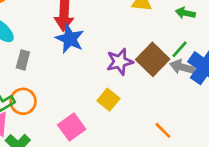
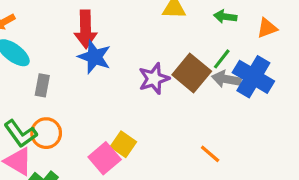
yellow square: (108, 100) -> (123, 144), moved

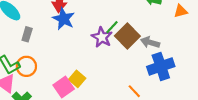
green line: (222, 59) -> (112, 27), moved
blue cross: (253, 77) -> (161, 66), moved, turned 35
purple star: (154, 79) -> (102, 37), turned -30

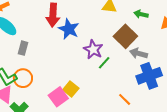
blue star: (64, 19) -> (69, 29), moved
green line: (112, 27) -> (104, 63), moved
brown square: (127, 36) -> (125, 36), moved

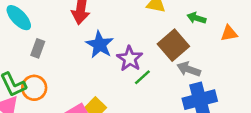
blue star: (69, 29) -> (100, 45), moved

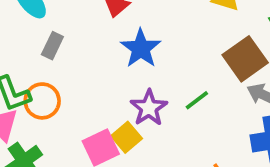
purple star: (130, 59) -> (149, 108), moved

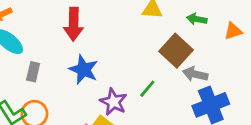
blue star: (141, 48) -> (84, 70), moved

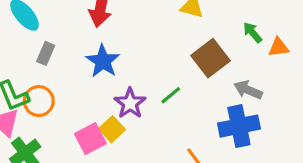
green arrow: (197, 19) -> (253, 33), moved, turned 30
gray arrow: (195, 74) -> (248, 90), moved

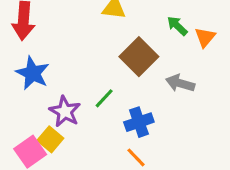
orange triangle: (279, 47) -> (205, 37), turned -35
blue cross: (239, 126) -> (139, 122), moved, size x0.7

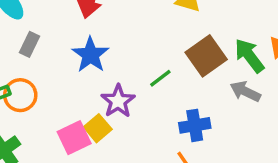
green arrow: (177, 26) -> (249, 56), moved, size x1.5
green line: (104, 98) -> (160, 78), moved

